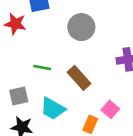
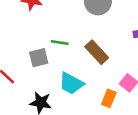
gray square: (19, 96) -> (39, 58), moved

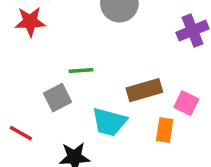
brown rectangle: (97, 52) -> (144, 90), moved, turned -50

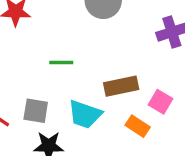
gray square: (58, 98) -> (36, 111), moved, turned 32
orange rectangle: (165, 130) -> (138, 126), turned -70

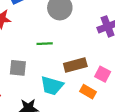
green line: (61, 63) -> (45, 44), moved
gray square: (36, 111) -> (18, 68), moved

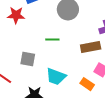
brown rectangle: (75, 65) -> (91, 47), moved

